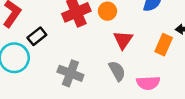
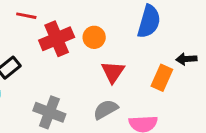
gray semicircle: (117, 71) -> (106, 109), turned -90

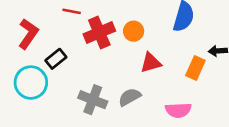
red triangle: (113, 72) -> (151, 63), turned 40
gray semicircle: (106, 109) -> (130, 97), moved

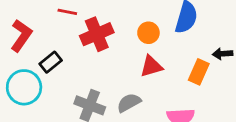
orange circle: (134, 31) -> (148, 33), moved

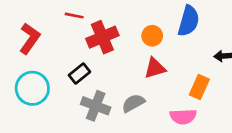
black rectangle: (51, 62) -> (79, 73), moved
orange rectangle: (199, 72) -> (199, 87), moved

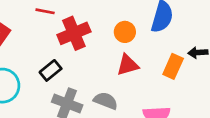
orange rectangle: (199, 87) -> (173, 66), moved
gray semicircle: (133, 103) -> (106, 101), turned 50

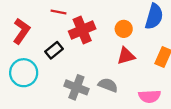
black rectangle: (51, 70) -> (54, 50), moved

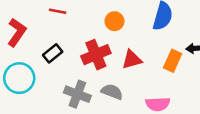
orange circle: (124, 29) -> (114, 21), moved
red cross: (82, 30) -> (96, 55), moved

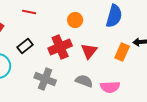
red triangle: (132, 60) -> (89, 51), turned -36
gray semicircle: (112, 92) -> (84, 81), moved

